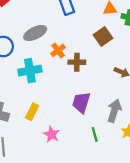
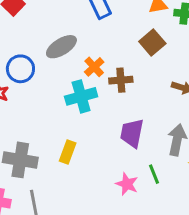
cyan cross: (30, 71) -> (81, 96), moved
pink star: (51, 134) -> (127, 184), moved

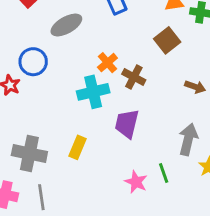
gray ellipse: (61, 47) -> (66, 25), moved
brown cross: (121, 80) -> (134, 77), turned 30
purple trapezoid: (132, 133) -> (127, 124), moved

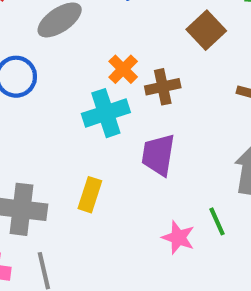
brown cross: (134, 77) -> (163, 87), turned -35

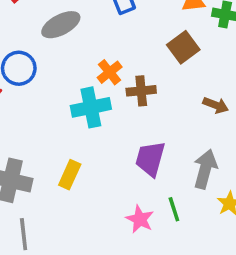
purple trapezoid: (158, 155) -> (150, 159), moved

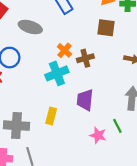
gray ellipse: (61, 25) -> (30, 27), turned 55
brown square: (183, 47) -> (106, 28), turned -36
purple trapezoid: (150, 159) -> (85, 100), moved

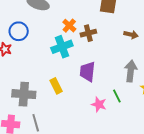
yellow rectangle: (51, 116) -> (56, 86), turned -42

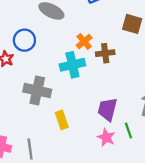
purple trapezoid: (87, 72) -> (107, 109), moved
yellow rectangle: (56, 86) -> (62, 120), moved
gray cross: (24, 94) -> (37, 91), moved

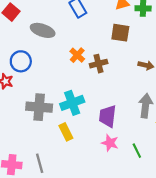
cyan cross: (72, 65) -> (72, 103), moved
green line: (128, 130) -> (137, 151), moved

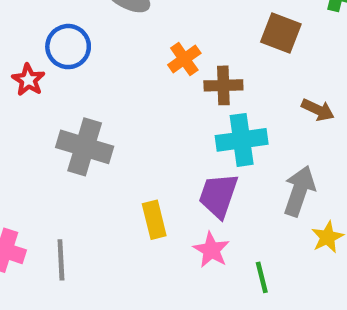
cyan cross: (72, 103) -> (242, 140), moved
yellow rectangle: (66, 132) -> (154, 220), moved

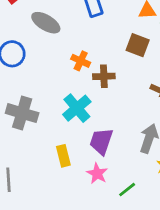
orange cross: (184, 59) -> (81, 61), turned -30
cyan cross: (242, 140) -> (77, 108), moved, turned -32
green line: (262, 277) -> (127, 190), turned 66

